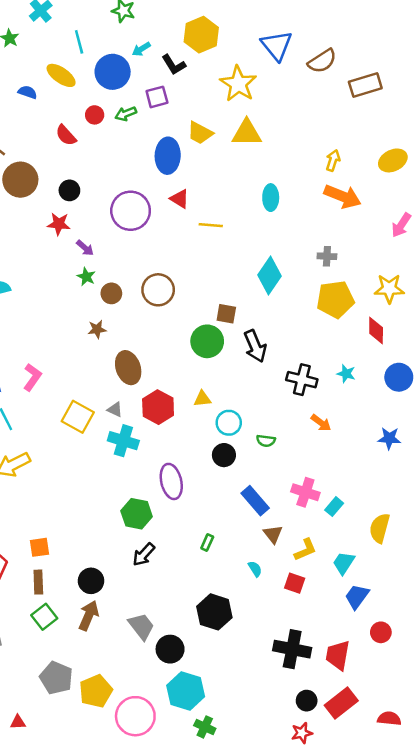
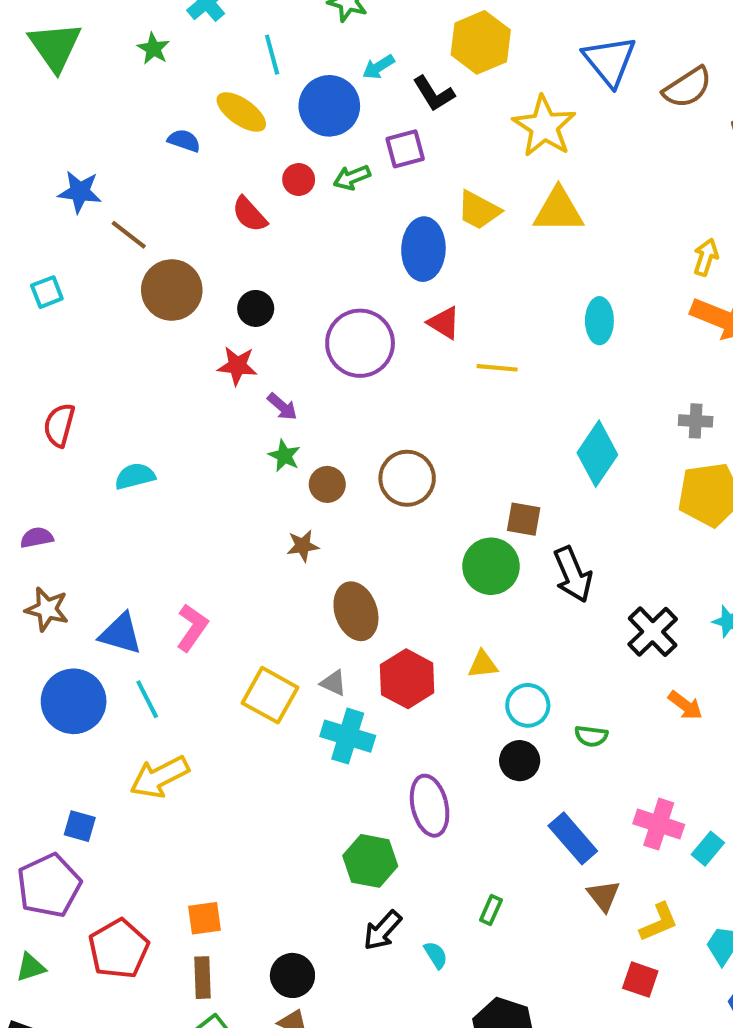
black cross: (302, 380) -> (653, 632), turned 32
cyan semicircle: (255, 569) -> (436, 955), moved

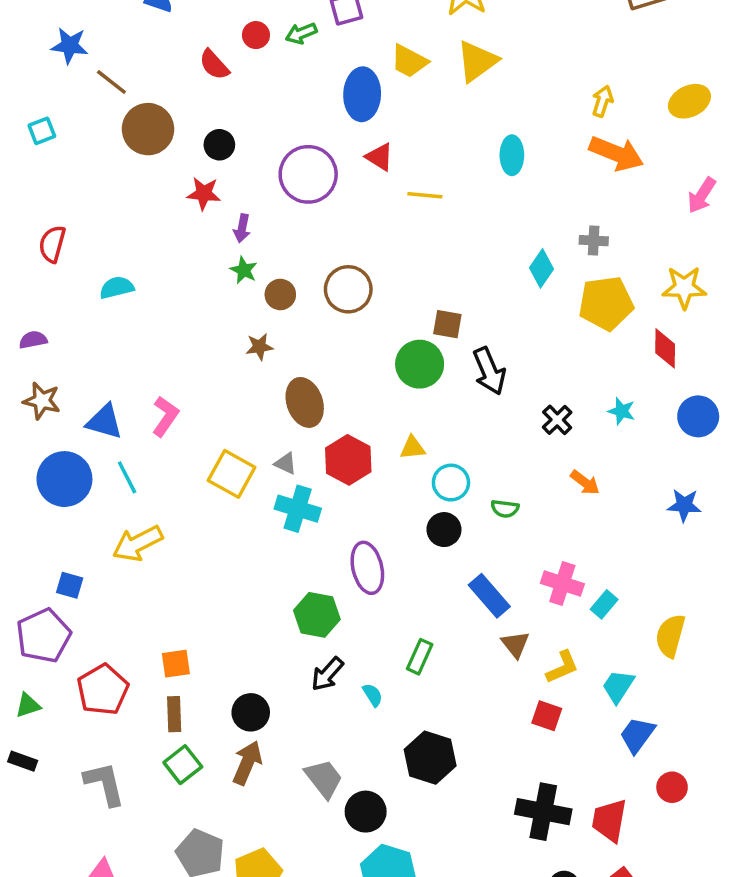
yellow triangle: (558, 210) -> (477, 61), turned -36
purple arrow: (282, 407) -> (242, 228), turned 60
cyan diamond: (597, 454) -> (541, 268), moved, size x0.7
black cross: (653, 632) -> (557, 420), size x0.7
green rectangle: (491, 910) -> (420, 657), size x1.4

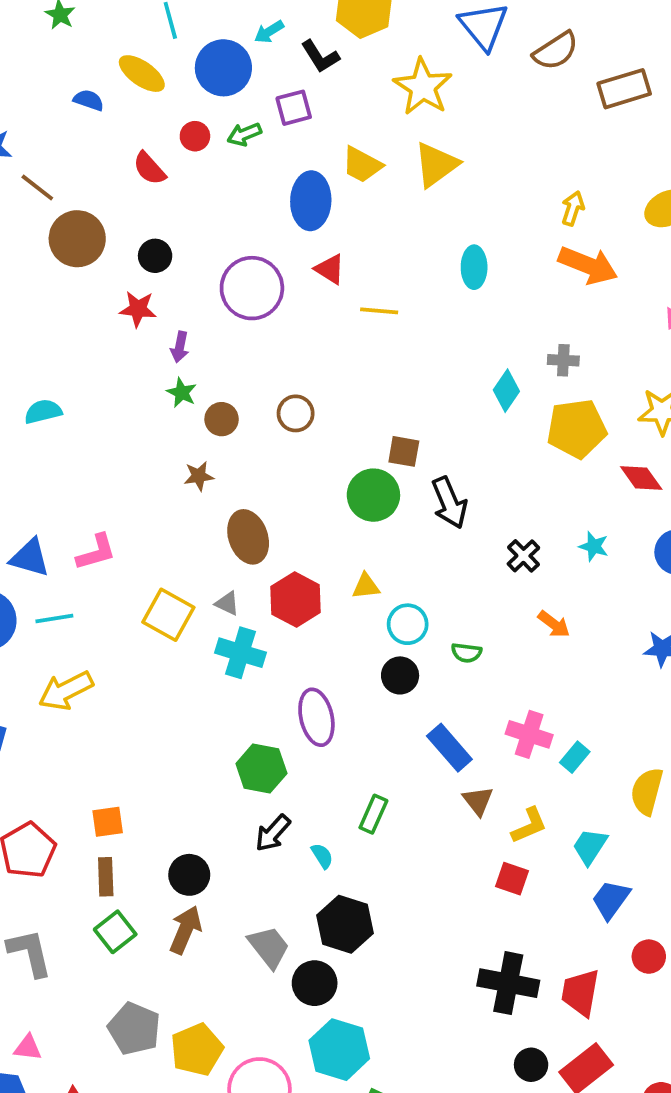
brown circle: (348, 289) -> (296, 413), size x0.7
red diamond: (665, 348) -> (641, 478), turned -36
pink L-shape: (165, 416) -> (96, 552), turned 39
cyan line: (127, 477) -> (54, 619), turned -72
black hexagon: (430, 758) -> (345, 924), moved

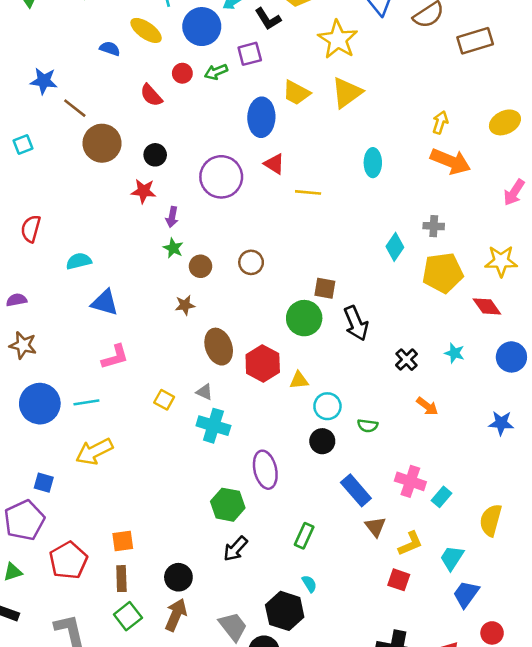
blue triangle: (30, 558) -> (105, 303), moved
red hexagon: (296, 600) -> (263, 363), moved
yellow square: (168, 615) -> (164, 400), size x0.6
cyan semicircle: (322, 856) -> (309, 584), moved

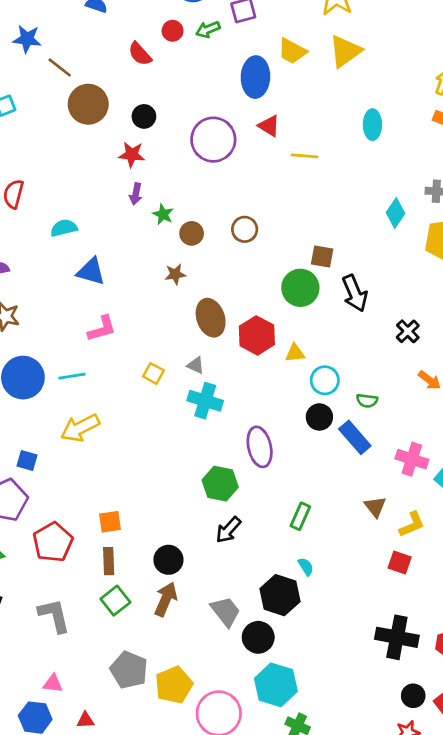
purple arrow: (172, 217) -> (136, 194), moved
blue rectangle: (356, 490) -> (355, 437), moved

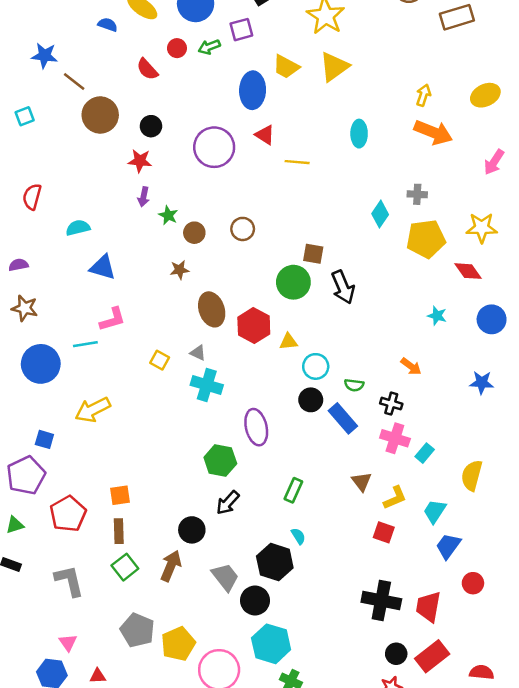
black cross: (408, 331) -> (391, 404), moved, turned -30
cyan line: (72, 376) -> (85, 344), moved
black circle: (168, 560) -> (192, 530), moved
pink triangle: (53, 684) -> (68, 643), turned 48

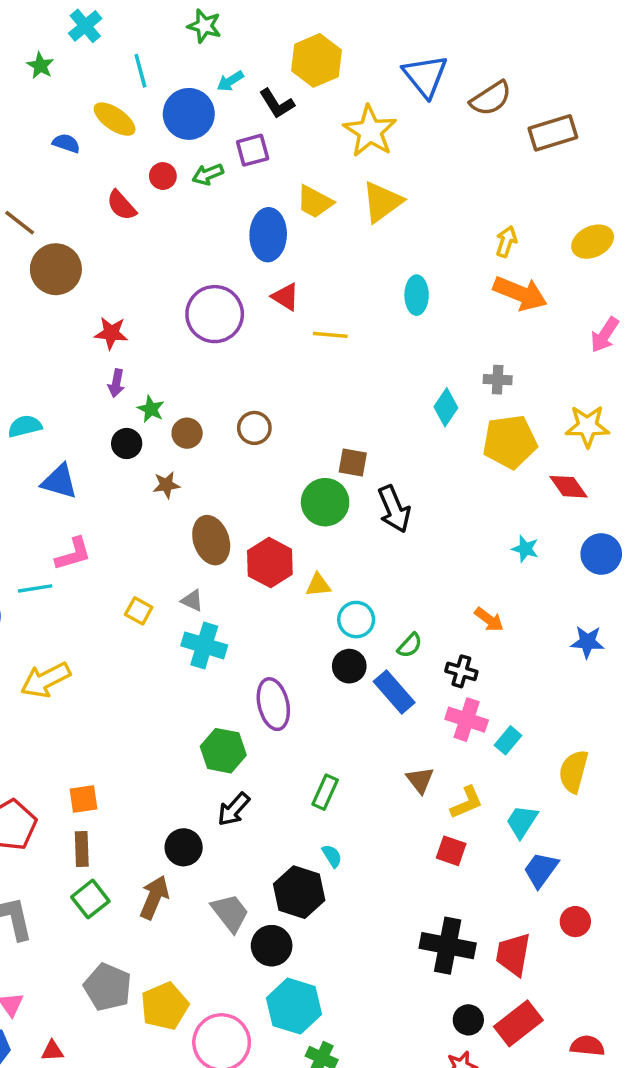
black circle: (151, 126) -> (127, 444), moved
green semicircle: (354, 385) -> (410, 645), turned -54

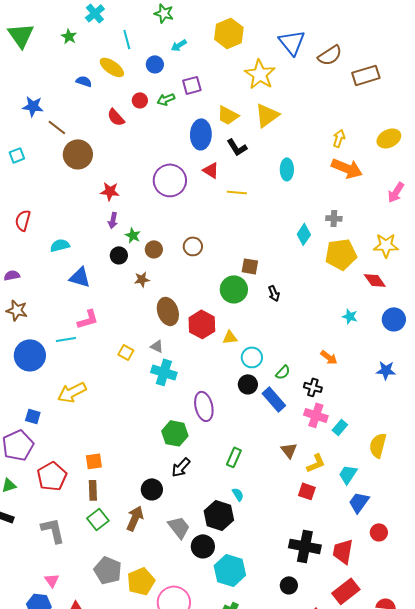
black L-shape: (277, 104) -> (237, 147), moved
blue circle: (189, 114) -> (155, 64), size x0.6
black arrow: (394, 509) -> (274, 293), size x0.6
cyan hexagon: (294, 1006) -> (230, 570), moved
black circle: (468, 1020) -> (289, 585), moved

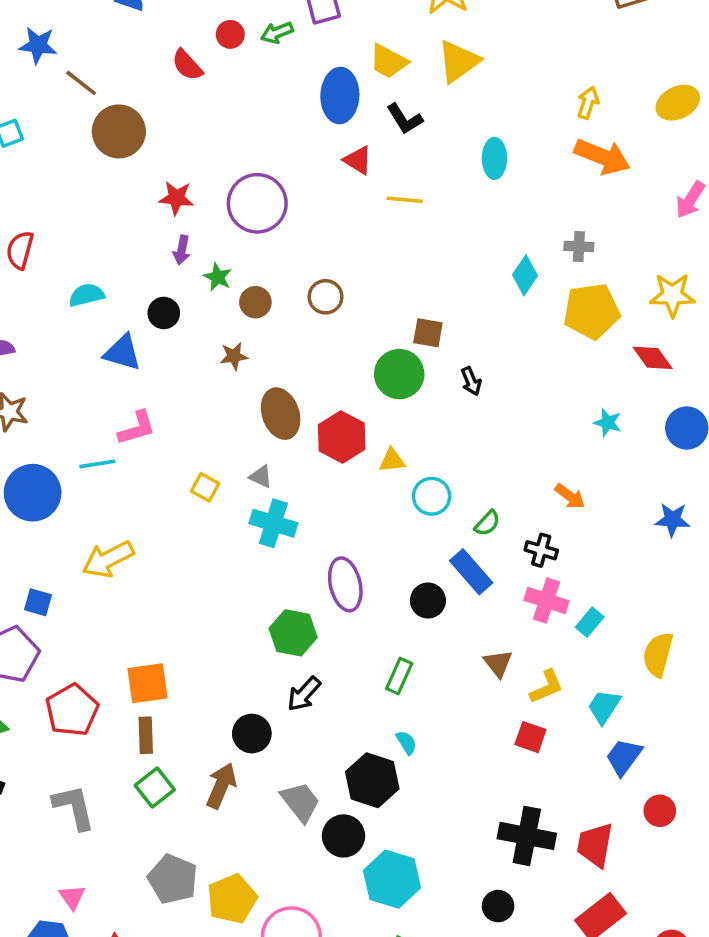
purple circle: (170, 180) -> (257, 203), moved
black circle: (119, 255) -> (164, 313), moved
black circle: (248, 384) -> (428, 601), moved
orange square: (94, 461) -> (148, 683), size x1.4

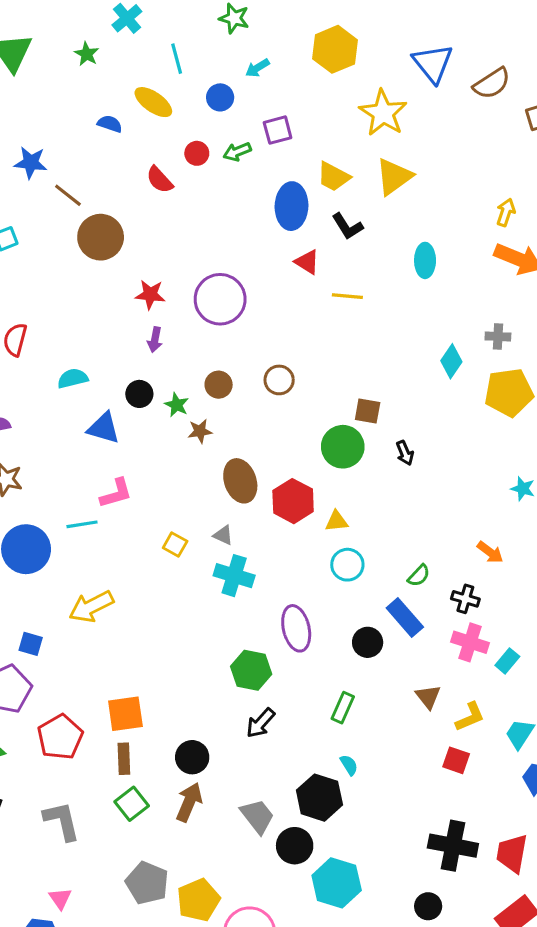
green star: (218, 277) -> (177, 405), moved
cyan circle: (432, 496) -> (347, 565), moved
black circle: (252, 734) -> (192, 757), moved

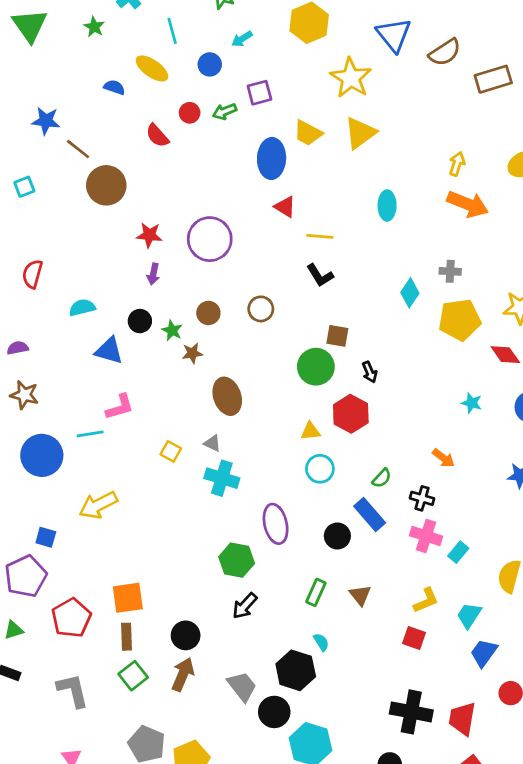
black L-shape: (347, 226) -> (320, 275), moved
red hexagon: (293, 501) -> (351, 414), moved
brown triangle: (428, 697) -> (360, 595), moved

